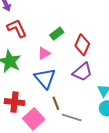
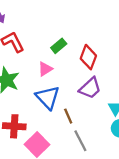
brown line: (56, 103) -> (68, 116), moved
gray line: (72, 118) -> (80, 141), turned 48

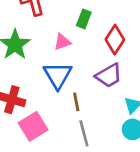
green rectangle: (59, 46) -> (84, 19), turned -42

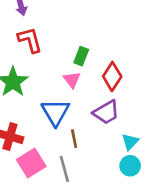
pink triangle: (62, 42) -> (72, 80), moved, turned -48
gray line: (84, 133) -> (64, 169), moved

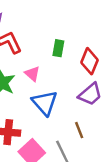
pink triangle: (72, 80) -> (32, 74), moved
brown line: (74, 139) -> (79, 130), moved

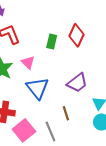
red diamond: (89, 61) -> (77, 35), moved

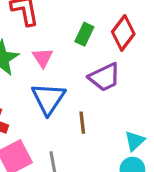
purple trapezoid: (77, 83) -> (104, 77), moved
brown line: (66, 113) -> (82, 123), moved

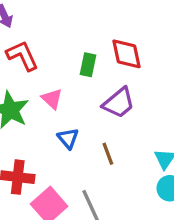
red diamond: (123, 33) -> (127, 54), turned -36
blue triangle: (48, 99) -> (68, 138), size x0.6

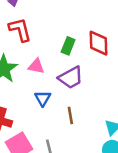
pink triangle: (52, 99) -> (36, 66), turned -42
purple trapezoid: (119, 103) -> (71, 78), moved

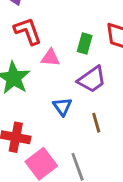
pink triangle: (36, 66) -> (50, 58), moved

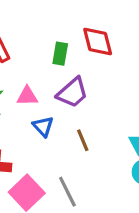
pink triangle: (50, 58) -> (27, 96), moved

